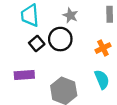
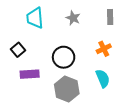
black circle: (60, 39) -> (64, 57), moved
black square: (37, 44) -> (18, 50), moved

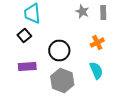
gray star: (73, 18) -> (82, 12), moved
black square: (18, 50) -> (24, 36), moved

